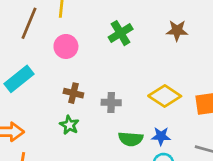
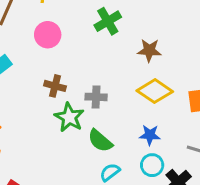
brown star: (177, 31) -> (149, 50), moved
green star: (69, 125) -> (69, 117), moved, size x1.4
green semicircle: (131, 139) -> (100, 141), moved, turned 35

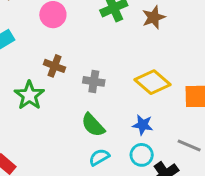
brown star: (149, 50) -> (154, 17), moved, turned -30
green star: (69, 117) -> (29, 95), moved

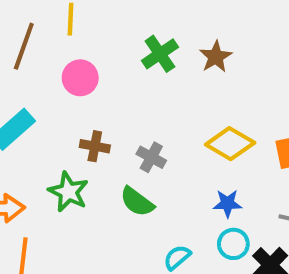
gray cross: (94, 81) -> (151, 157), turned 30
green semicircle: (93, 125) -> (137, 202), moved

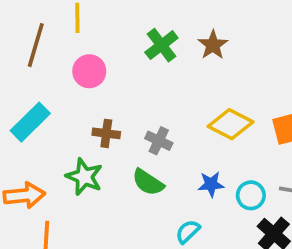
blue star: (227, 203) -> (211, 184), moved
cyan circle: (233, 244) -> (251, 195), moved

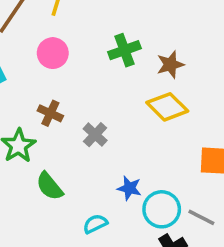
yellow diamond: (231, 124) -> (167, 107), moved
green semicircle: (148, 182) -> (49, 186), moved
cyan circle: (251, 195) -> (162, 209), size x1.4

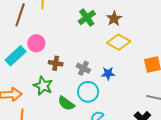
pink circle: (53, 53) -> (36, 43), moved
blue star: (129, 188) -> (108, 73), moved
cyan circle: (162, 209) -> (88, 92), moved

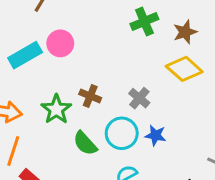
brown cross: (56, 63) -> (90, 96), moved
gray cross: (83, 68) -> (139, 98), moved
blue star: (108, 73) -> (155, 135), moved

